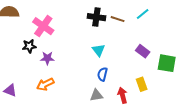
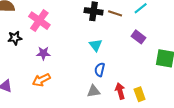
black star: (29, 46) -> (15, 38), moved
purple rectangle: (143, 51) -> (139, 37), moved
yellow rectangle: (142, 84) -> (140, 94), moved

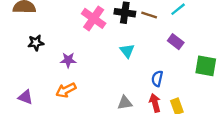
pink cross: (39, 21) -> (94, 18), moved
blue semicircle: (100, 70) -> (157, 79), moved

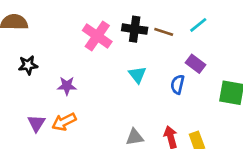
blue semicircle: (157, 79) -> (178, 84), moved
purple triangle: (25, 97) -> (36, 123), moved, turned 42

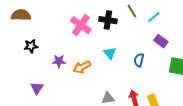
brown line: (164, 32) -> (132, 11), moved, turned 40
purple rectangle: (196, 64) -> (161, 41), moved
orange arrow: (64, 122) -> (82, 67), moved

